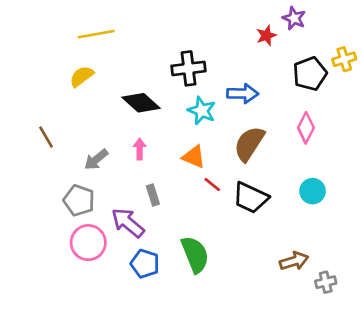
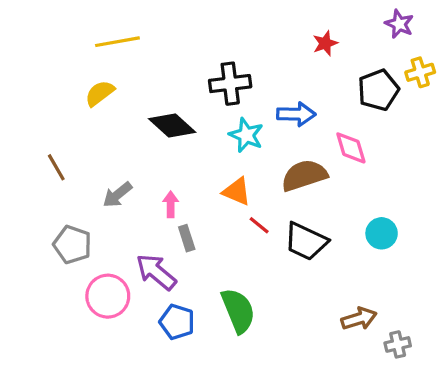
purple star: (294, 18) -> (399, 24), moved
pink diamond: (306, 128) -> (351, 148), moved, turned -44
brown semicircle: (249, 144) -> (304, 175), turned 39
pink arrow: (140, 149) -> (171, 204), moved
gray pentagon: (79, 200) -> (72, 245), moved

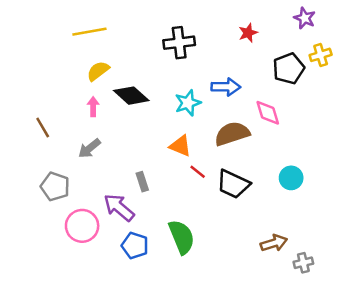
black cross: (230, 84) -> (179, 43), moved
yellow semicircle: (100, 93) -> (98, 71), moved
cyan star: (246, 135) -> (188, 103), turned 30
pink arrow: (171, 204) -> (93, 107), moved

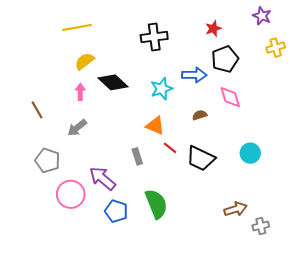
black pentagon: (289, 68) -> (225, 59), moved
brown semicircle: (232, 134) -> (200, 115), size x0.5
gray rectangle: (142, 182) -> (137, 156), moved

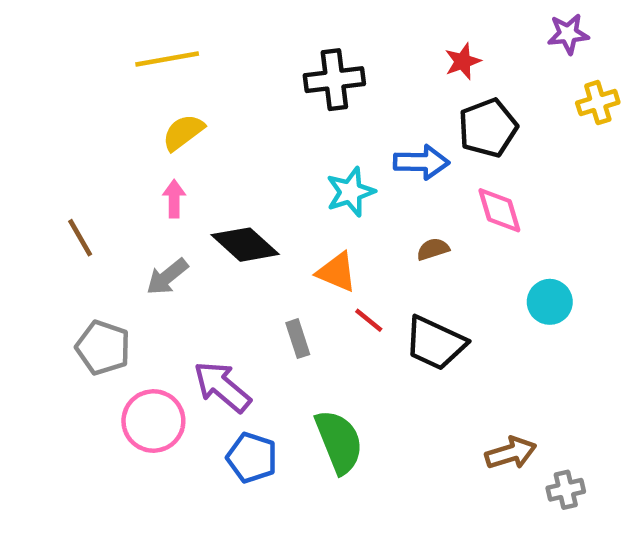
purple star: (262, 16) -> (568, 34), turned -30
black diamond: (113, 82) -> (245, 245), moved
cyan circle: (250, 153) -> (550, 302), moved

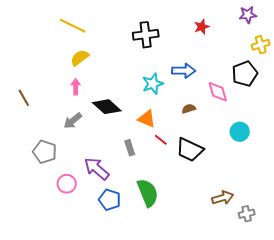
yellow line: (167, 59) -> (73, 26), turned 36
black pentagon: (488, 128) -> (245, 74), moved
brown line: (80, 238) -> (24, 98), moved
pink circle: (153, 421) -> (67, 184), size x0.7

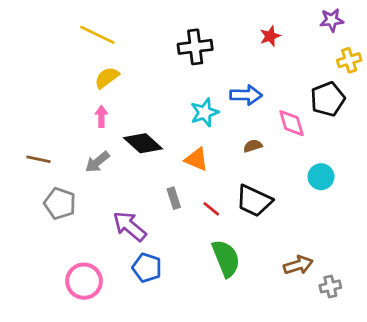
brown line: (24, 98) -> (38, 159), moved, turned -48
red line: (161, 140) -> (211, 209), moved
pink circle: (67, 184) -> (84, 281), moved, size x1.4
green semicircle: (148, 193) -> (226, 258), moved

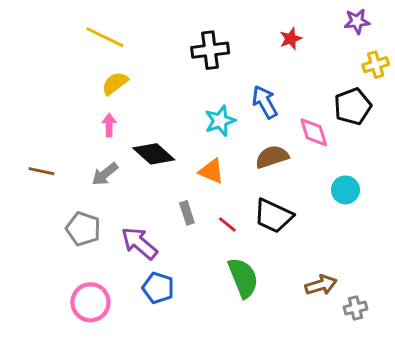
blue arrow: (246, 95) -> (265, 102), turned -120
brown semicircle: (253, 146) -> (272, 157), size x1.6
gray pentagon: (60, 203) -> (83, 229), moved

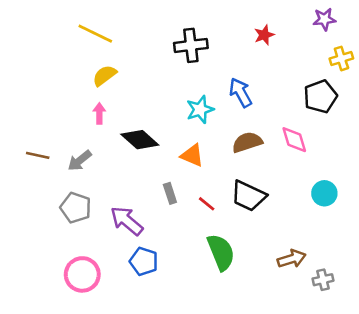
pink diamond: (314, 132) -> (294, 140), moved
gray arrow: (105, 174) -> (80, 161), moved
cyan circle: (345, 190) -> (324, 193), moved

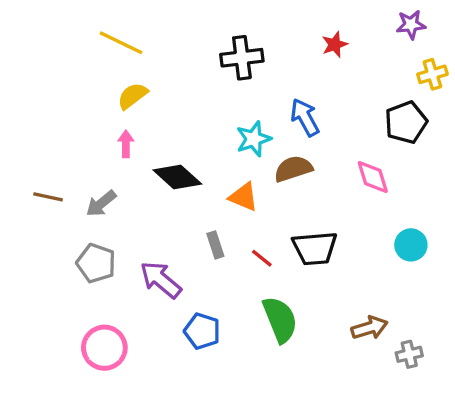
brown semicircle: (247, 142) -> (293, 169), moved
black trapezoid: (248, 196) -> (315, 248), turned -30
blue pentagon: (144, 261) -> (202, 331), moved

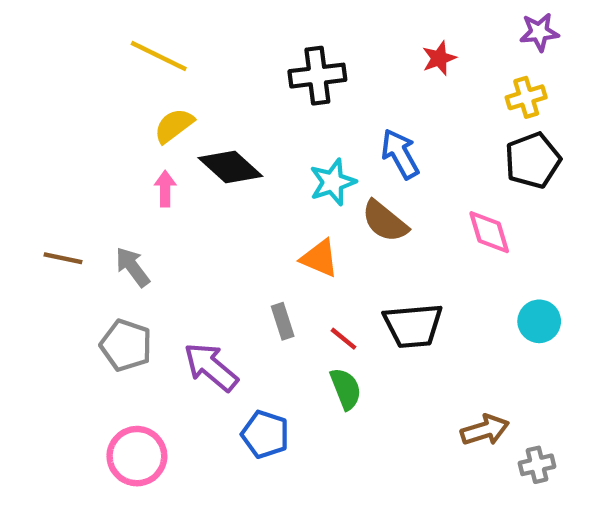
yellow cross: (432, 74) -> (526, 97), moved
brown semicircle: (293, 169) -> (385, 221), turned -123
black diamond: (177, 177) -> (230, 167), moved
gray arrow: (101, 204) -> (133, 267), turned 92
green semicircle: (280, 320) -> (346, 389), moved, size x0.7

